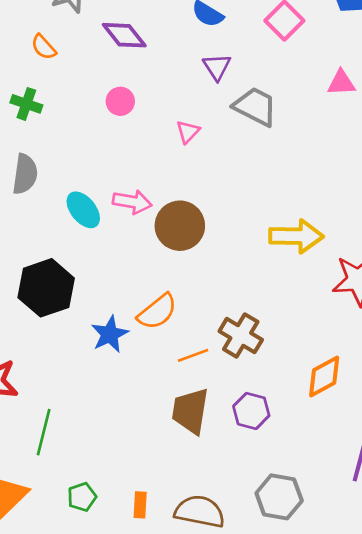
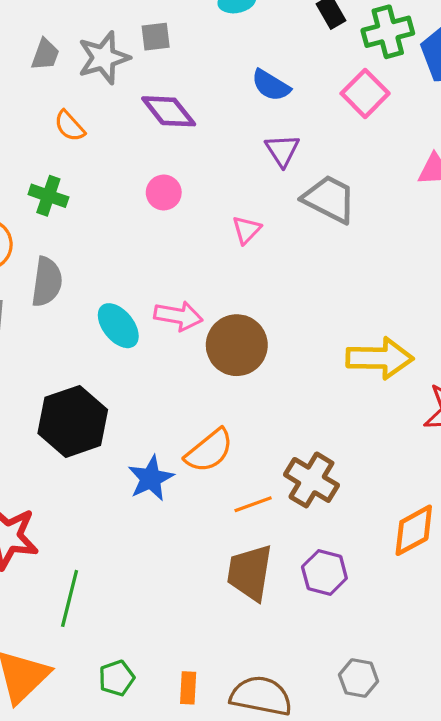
gray hexagon: (279, 497) -> (359, 678), size x0.7

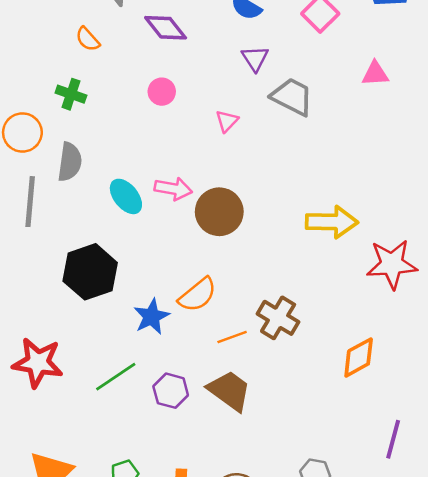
brown trapezoid: (250, 572) -> (229, 391), turned 117
purple hexagon: (324, 572) -> (171, 391), moved
green line: (70, 598) -> (116, 377), moved, turned 42

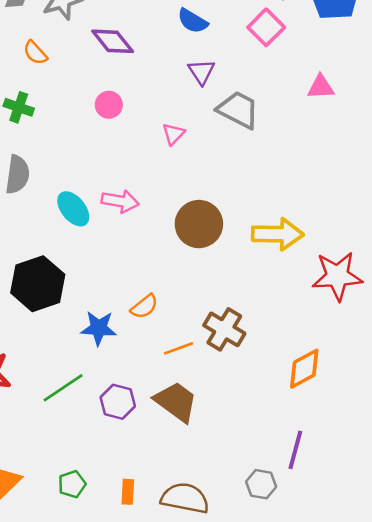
brown circle: (219, 212) -> (199, 224), moved
orange semicircle: (198, 295) -> (144, 307), size x0.7
blue star: (152, 317) -> (99, 328), turned 30
purple line: (393, 439) -> (295, 450), moved

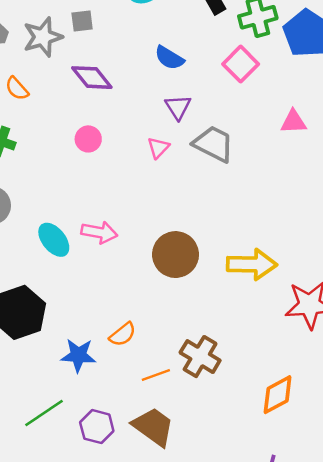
pink triangle: (174, 134) -> (158, 148), moved

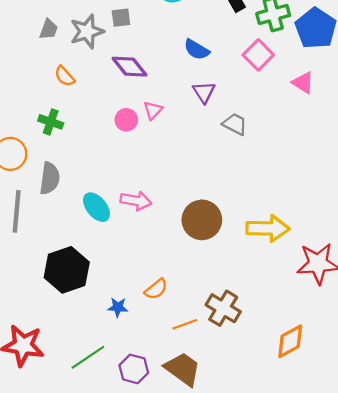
pink triangle: (294, 122) -> (303, 83), moved, turned 35
gray trapezoid: (214, 144) -> (235, 124), size x0.7
pink triangle: (158, 148) -> (153, 110), moved
blue star: (78, 355) -> (118, 307), size x0.7

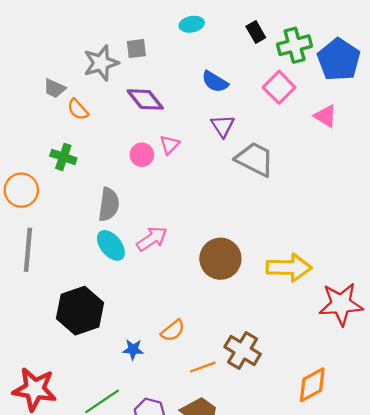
gray trapezoid: (49, 29) -> (55, 88), moved, turned 95
gray trapezoid: (235, 124) -> (255, 159), size x1.5
gray semicircle: (50, 178) -> (109, 204), moved
pink arrow: (136, 201) -> (152, 239), turned -44

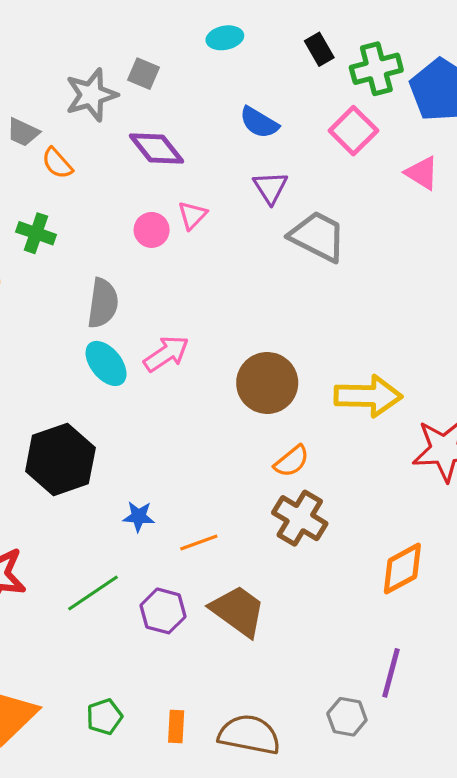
gray square: (136, 49) -> (143, 74), turned 30
orange semicircle: (173, 331) -> (292, 461), moved
orange line: (203, 367) -> (199, 543), moved

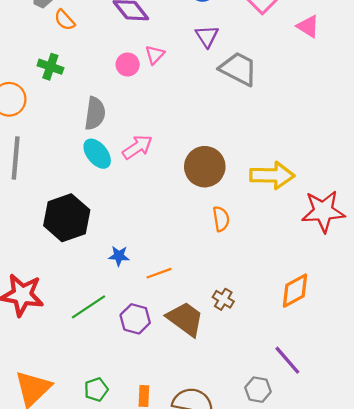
orange semicircle: (292, 461) -> (221, 219), turned -60
brown cross: (300, 518) -> (223, 299), moved, size x0.6
purple line: (391, 673) -> (287, 360), turned -56

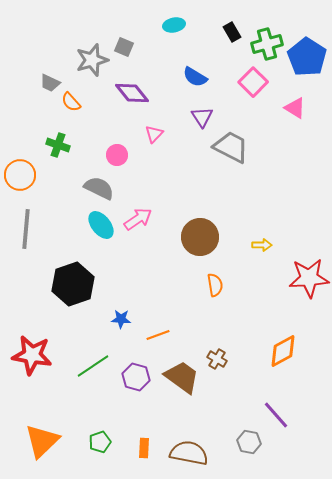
pink circle: (128, 65) -> (117, 155), moved
gray semicircle: (95, 113) -> (99, 188), turned -72
yellow arrow: (272, 175) -> (262, 245), size x0.5

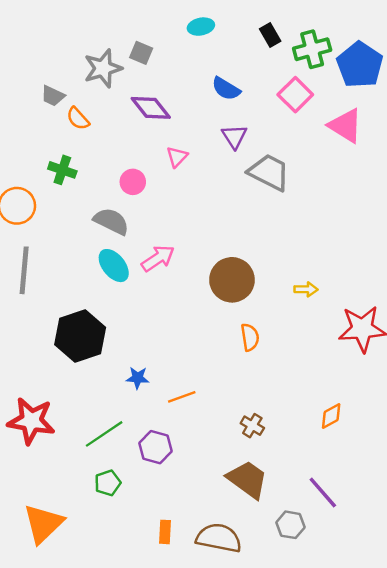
pink triangle: (295, 108) -> (345, 126), size x1.4
orange diamond: (283, 351) -> (331, 416), size x0.7
brown trapezoid: (182, 377) -> (248, 479), moved
green pentagon: (100, 442) -> (108, 483), moved

